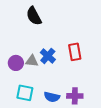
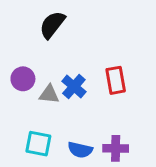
black semicircle: (34, 16) -> (52, 25), turned 66
purple circle: (16, 63) -> (23, 79), moved

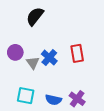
gray triangle: (49, 94) -> (33, 63), turned 48
purple cross: (116, 148) -> (77, 99), turned 35

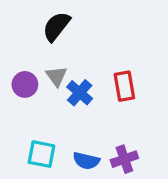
gray triangle: (33, 63) -> (56, 76), moved
purple cross: (77, 99) -> (124, 159), turned 35

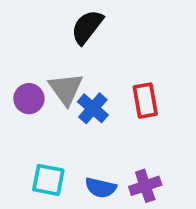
black semicircle: (56, 26) -> (87, 27), moved
gray triangle: (56, 76) -> (66, 89), size x1.4

